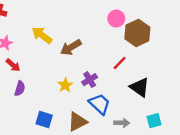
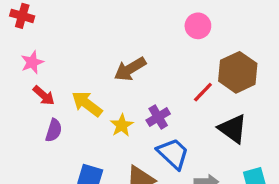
brown hexagon: (137, 33) -> (238, 72), moved
yellow arrow: (42, 35) -> (87, 104), moved

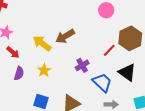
yellow arrow: (87, 104) -> (42, 43), moved
yellow star: (122, 125) -> (44, 70), moved
blue trapezoid: (173, 154) -> (102, 82), moved

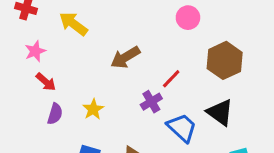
yellow arrow: (42, 43) -> (73, 24), moved
red line: (109, 50) -> (171, 79), moved

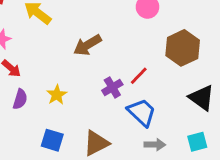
red line: (171, 79) -> (139, 76), moved
black triangle: (220, 112) -> (202, 98), moved

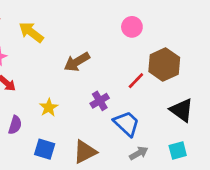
red line: (139, 76) -> (136, 81), moved
purple semicircle: (20, 99) -> (15, 125), moved
gray arrow: (155, 145) -> (139, 153), turned -30

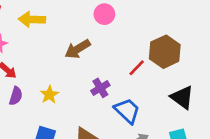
pink circle: (132, 27) -> (104, 14), moved
yellow arrow: (31, 32) -> (32, 19), turned -35
purple semicircle: (15, 125) -> (16, 96), moved

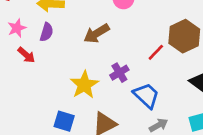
yellow star: (49, 95) -> (84, 85), moved, size x1.5
purple semicircle: (16, 96) -> (47, 32), moved

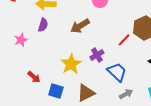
pink star: (17, 28) -> (21, 40), moved
red arrow: (26, 55) -> (34, 77), moved

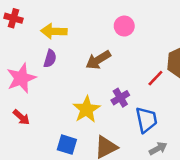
pink star: (21, 40) -> (21, 78), size x1.6
blue trapezoid: (117, 72) -> (146, 120), turned 35
red arrow: (34, 77) -> (21, 117), moved

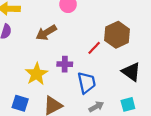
purple cross: (120, 98) -> (65, 64), turned 32

